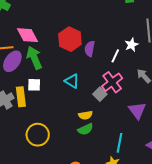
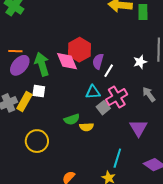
pink diamond: (28, 35) -> (67, 61), moved
white line: (115, 56) -> (109, 71), moved
cyan triangle: (72, 81) -> (93, 92), moved, turned -42
yellow rectangle: (21, 97) -> (24, 102), turned 30
green semicircle: (85, 129) -> (72, 119), moved

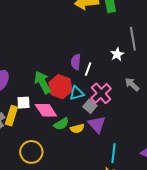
red hexagon: (79, 50) -> (60, 87), moved
pink diamond: (67, 61) -> (46, 110), moved
green arrow: (42, 64) -> (43, 82), moved
purple triangle: (138, 128) -> (97, 124), moved

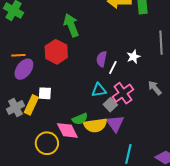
white star: (117, 54) -> (134, 57), moved
green arrow: (43, 82) -> (71, 25), moved
red hexagon: (60, 87) -> (56, 52), moved
pink diamond: (46, 110) -> (67, 130), moved
yellow semicircle: (77, 129) -> (95, 125), size x1.6

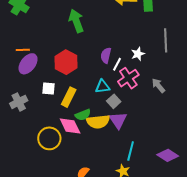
red hexagon: (56, 52) -> (66, 62), moved
pink cross: (123, 93) -> (128, 78), moved
yellow rectangle: (31, 105) -> (69, 97), moved

